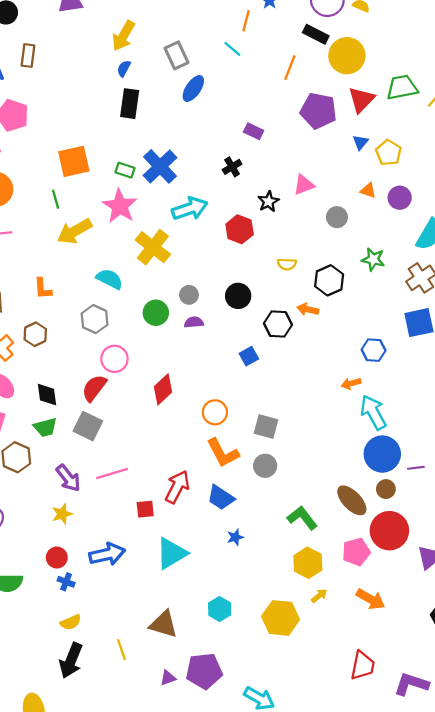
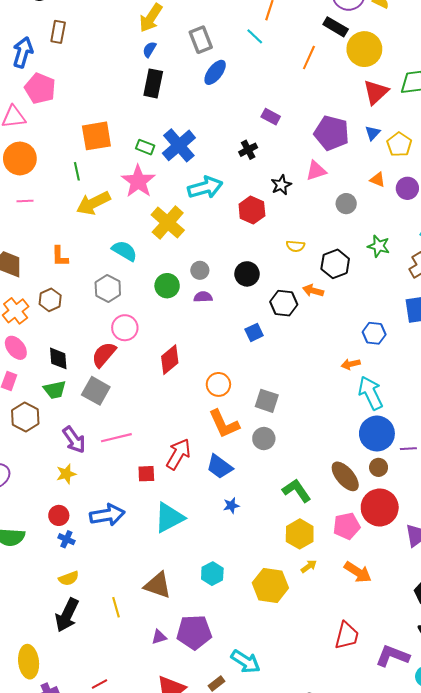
purple pentagon: (318, 111) -> (332, 133), moved

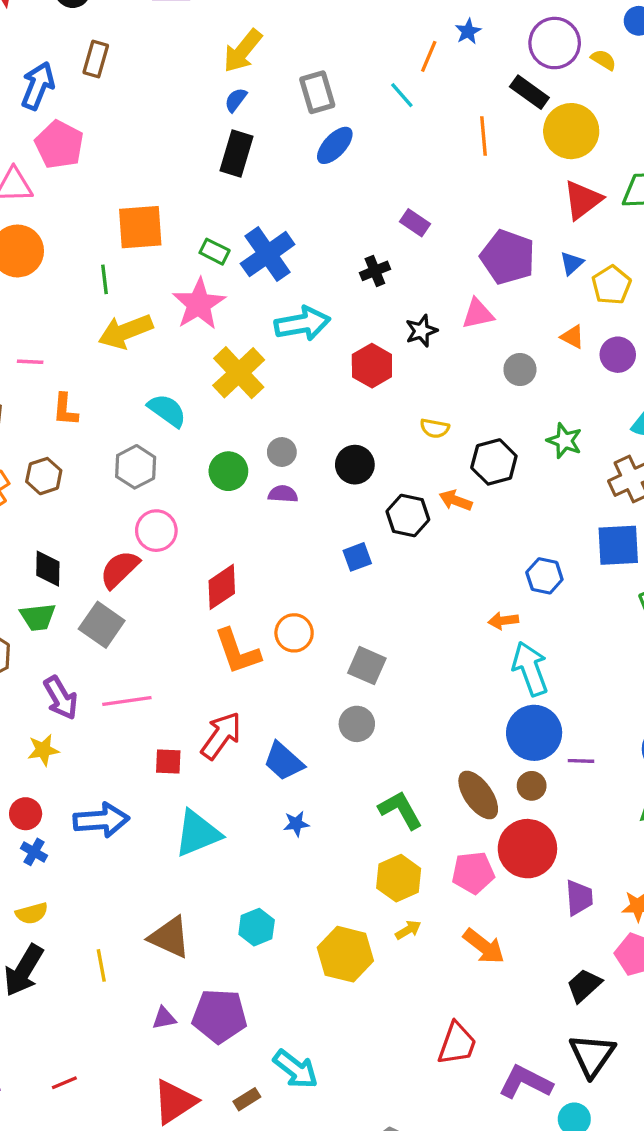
orange line: (309, 57) -> (483, 136), turned -35
pink line: (25, 201) -> (30, 362), moved
orange L-shape: (224, 424) -> (237, 651), moved

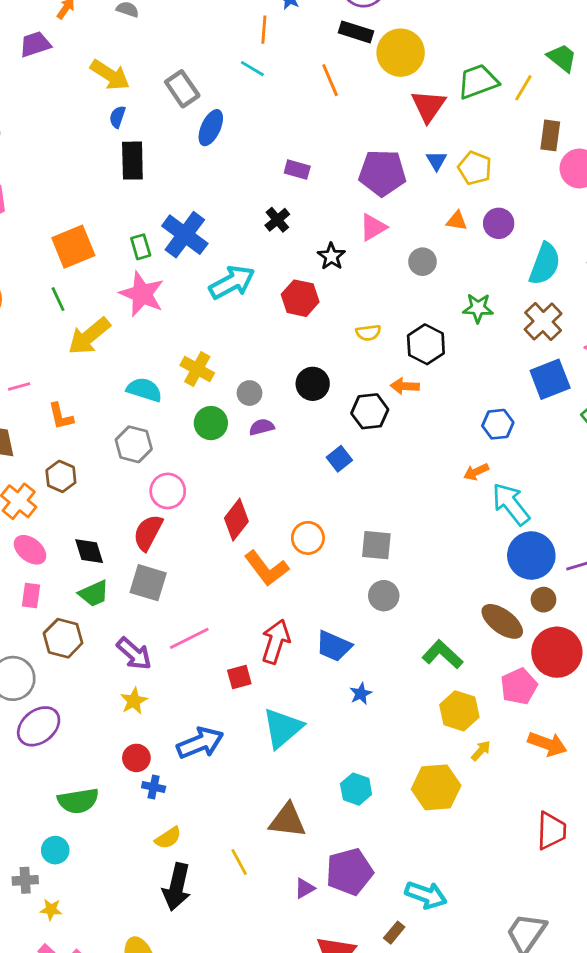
yellow arrow: (243, 51) -> (110, 75), turned -78
green rectangle: (215, 252) -> (141, 247), turned 65
yellow cross: (239, 373) -> (197, 369), moved, size x0.7

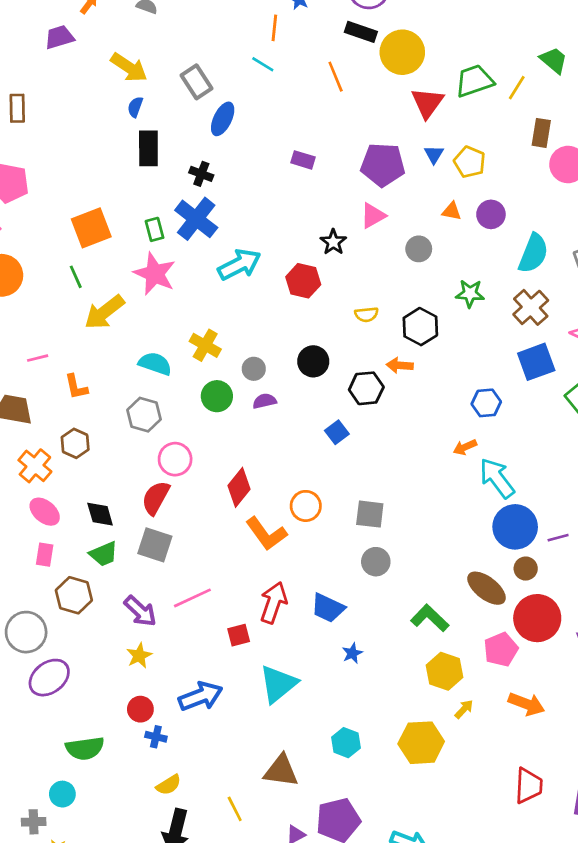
black cross: (277, 220) -> (201, 174), moved, turned -30

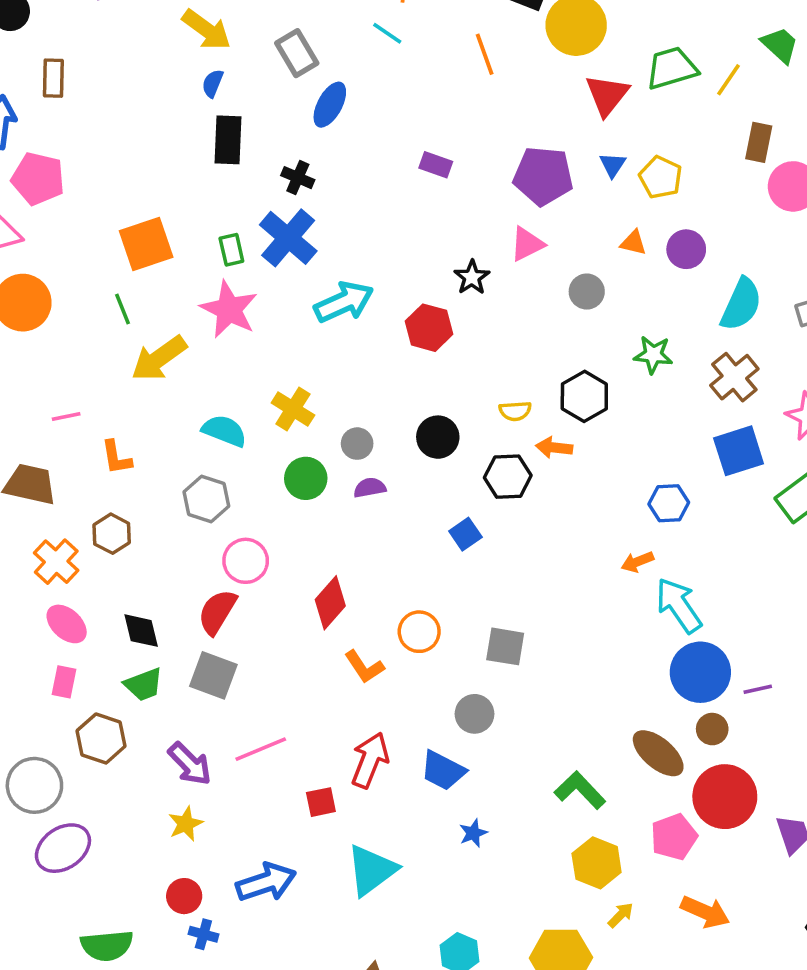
yellow semicircle: (366, 314) -> (515, 411), moved
orange L-shape: (266, 534) -> (364, 667), size x0.7
gray circle: (376, 562) -> (475, 714), moved

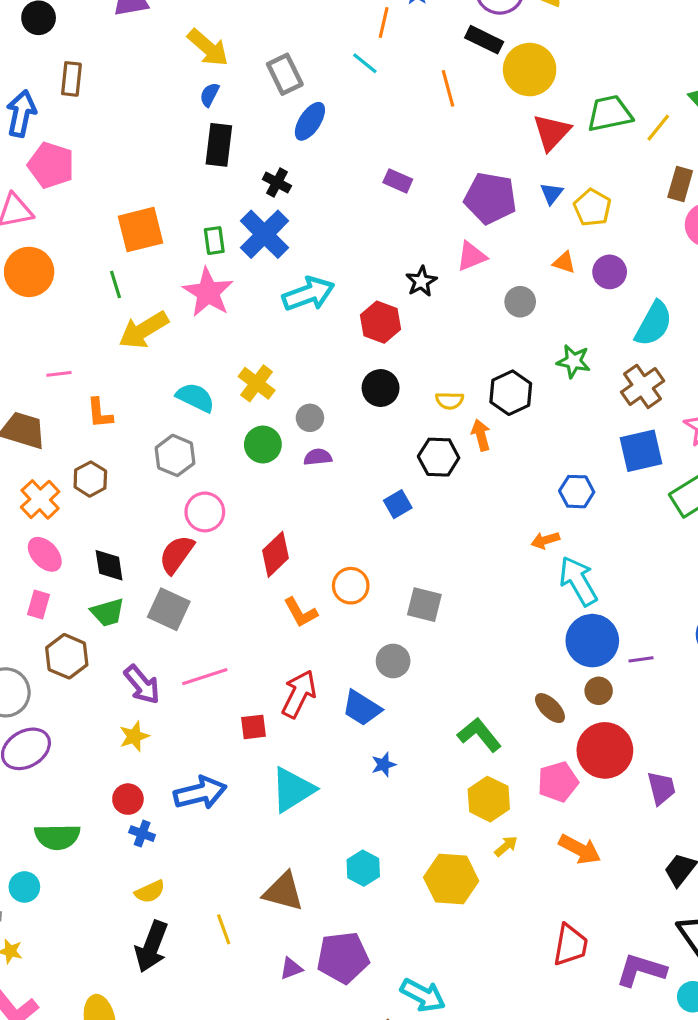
black circle: (438, 437) -> (381, 388), moved
orange arrow: (554, 448) -> (481, 435), turned 64
brown ellipse: (658, 753) -> (550, 708), size x0.7

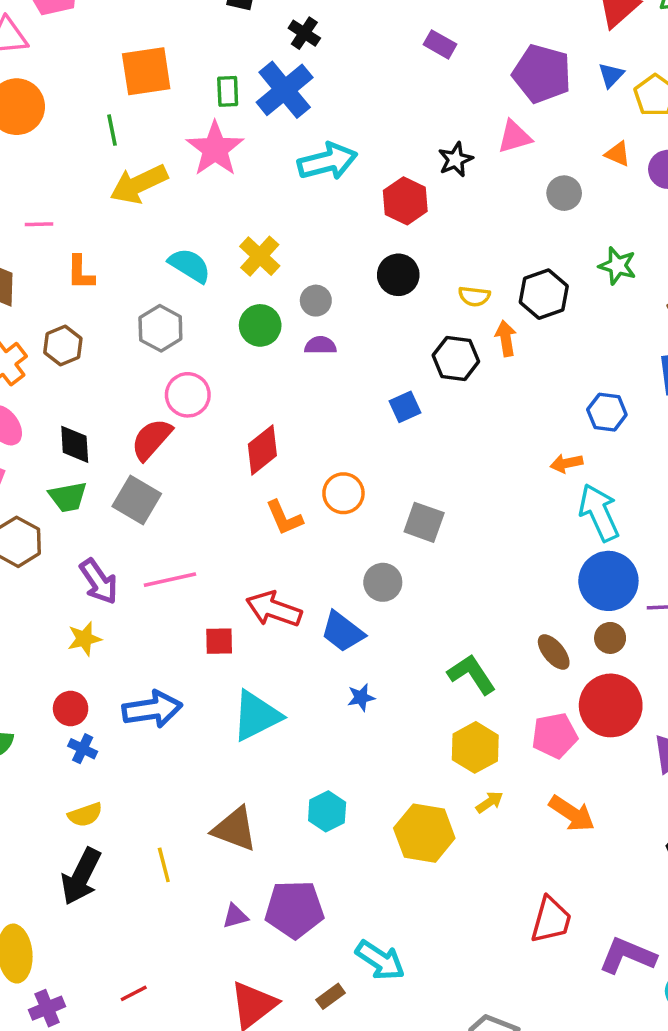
red arrow: (299, 694) -> (274, 609), turned -102

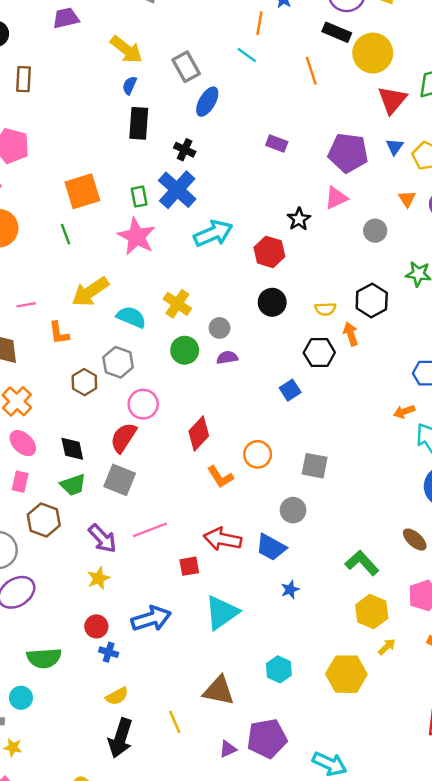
orange triangle: (618, 154) -> (407, 199), turned 42
yellow arrow: (139, 184) -> (90, 292), moved
brown hexagon: (63, 346) -> (84, 382), moved

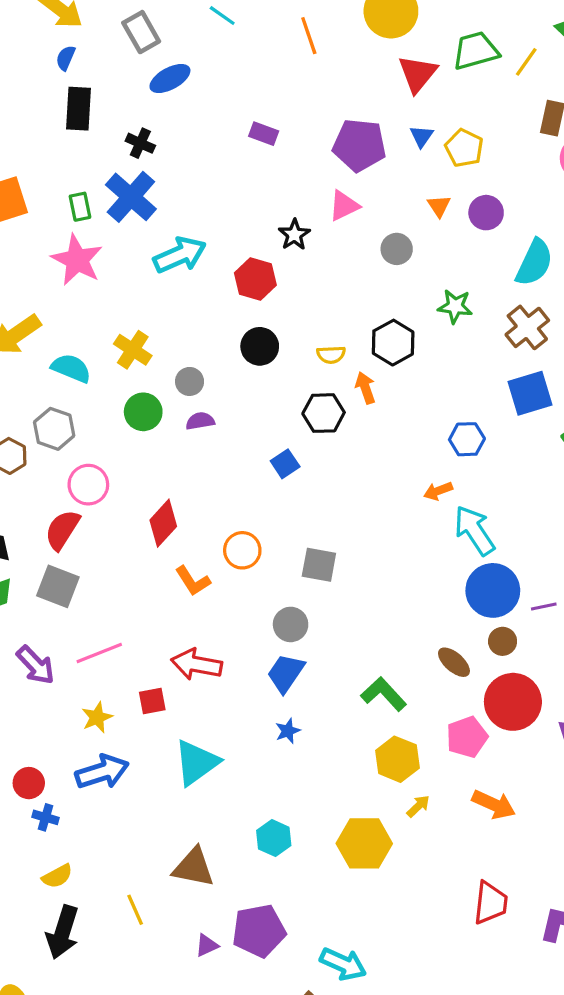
blue ellipse: (207, 102) -> (170, 78), turned 32
blue trapezoid: (271, 547) -> (286, 673), moved, turned 96
yellow star: (99, 578) -> (97, 717), moved

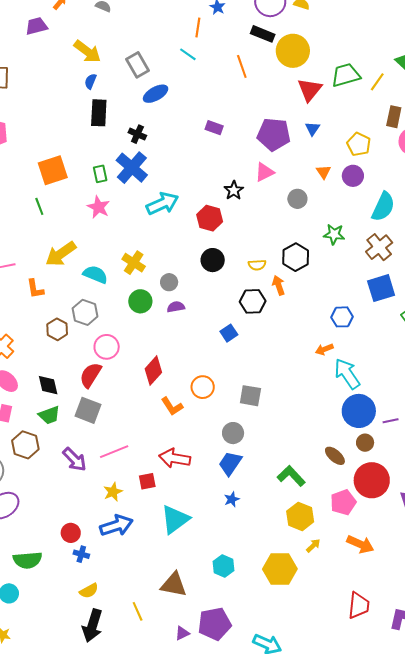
yellow pentagon: (464, 148) -> (359, 144), moved
pink star: (77, 260) -> (99, 207), size x0.7

